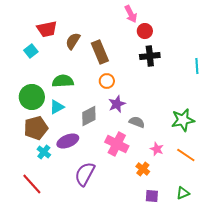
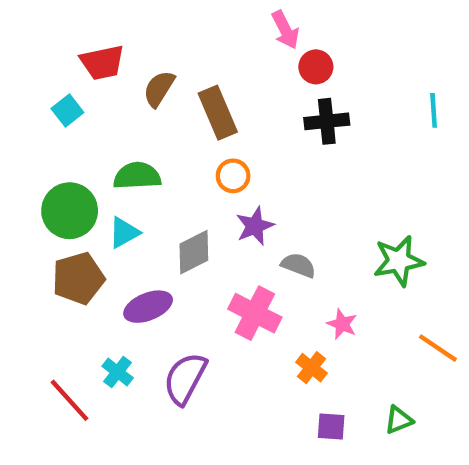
cyan line: (197, 66) -> (434, 110), moved
cyan cross: (44, 152) -> (118, 372), moved
orange line: (186, 155) -> (438, 348), moved

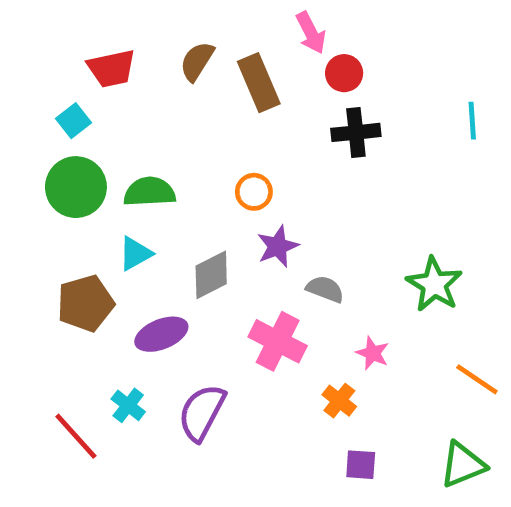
brown semicircle: (159, 89) -> (197, 61), moved
brown rectangle: (218, 113) -> (259, 83), moved
green circle: (70, 211) -> (76, 187), moved
green star: (399, 261) -> (434, 284), turned -30
green triangle: (399, 420) -> (463, 465), moved, size x1.5

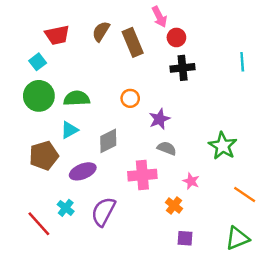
purple star: (278, 246) -> (159, 119), moved
pink cross: (278, 341) -> (142, 175), turned -32

